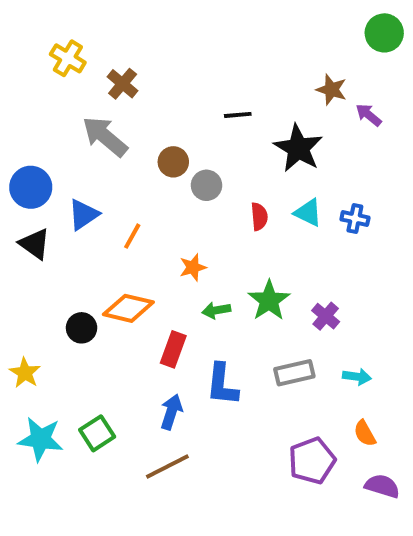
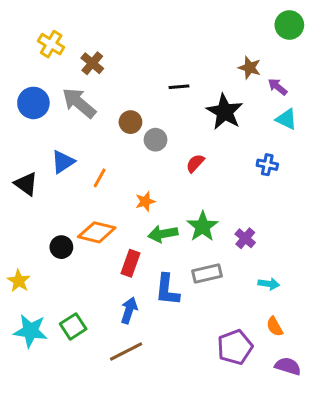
blue circle: (31, 187) -> (33, 103), moved
cyan triangle: (308, 213) -> (286, 119), moved
red semicircle: (259, 217) -> (195, 163), turned -132
green arrow: (216, 310) -> (163, 234), size x1.4
gray rectangle: (294, 373) -> (207, 274), moved

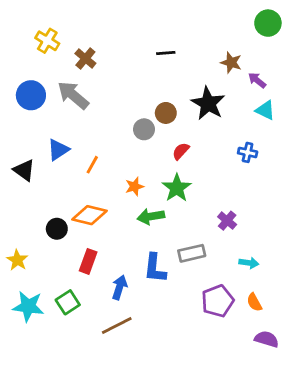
black line: (179, 87) -> (166, 53), moved
brown circle: (130, 122) -> (166, 113), moved
green star: (203, 226) -> (177, 188), moved
red rectangle: (130, 263) -> (88, 261), moved
purple pentagon: (235, 347) -> (218, 301), moved

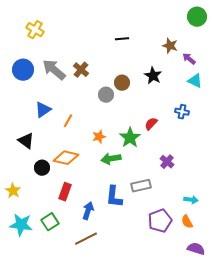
brown cross: (85, 58) -> (81, 70), moved
black star: (208, 103) -> (153, 76), size x0.7
red semicircle: (181, 151) -> (151, 124), moved
black triangle: (24, 170) -> (26, 141), moved
cyan arrow: (249, 263) -> (191, 200), moved

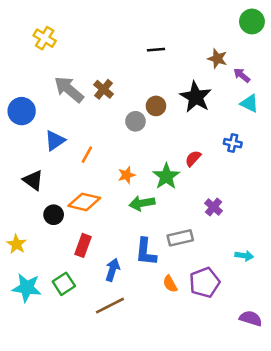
blue circle: (23, 70) -> (22, 111), moved
black star: (153, 76) -> (196, 97), size x1.4
orange semicircle: (187, 222) -> (170, 284), moved

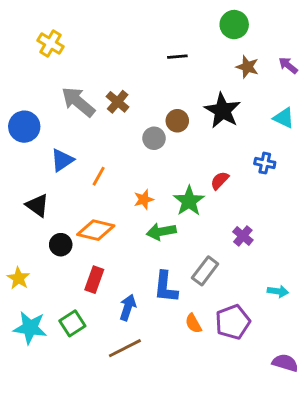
green circle: (252, 21) -> (234, 25), moved
purple arrow: (242, 75) -> (288, 65), moved
gray rectangle: (180, 238) -> (205, 271), turned -40

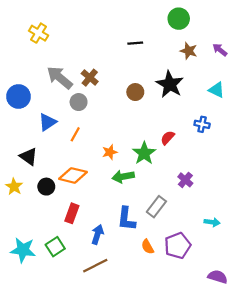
gray circle: (154, 138) -> (79, 102), moved
yellow star: (18, 278) -> (14, 187), moved

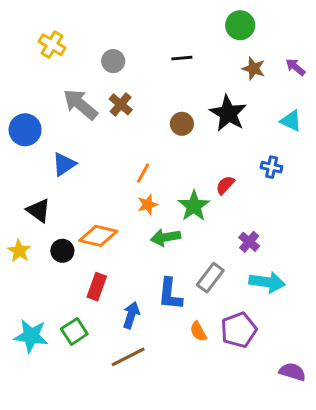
gray circle: (79, 102) -> (113, 61), moved
orange line: (75, 134) -> (143, 173), moved
cyan arrow: (212, 222) -> (267, 282), moved, size x1.6

